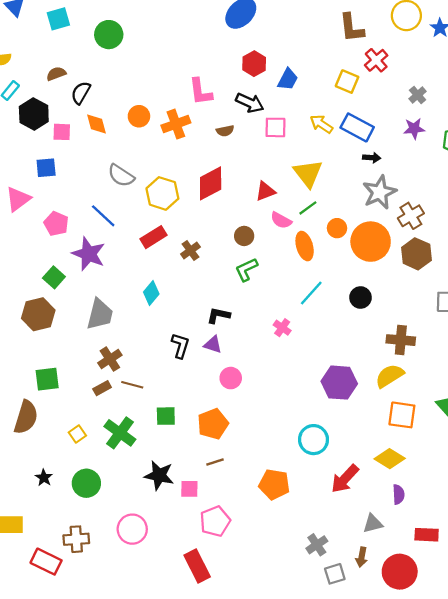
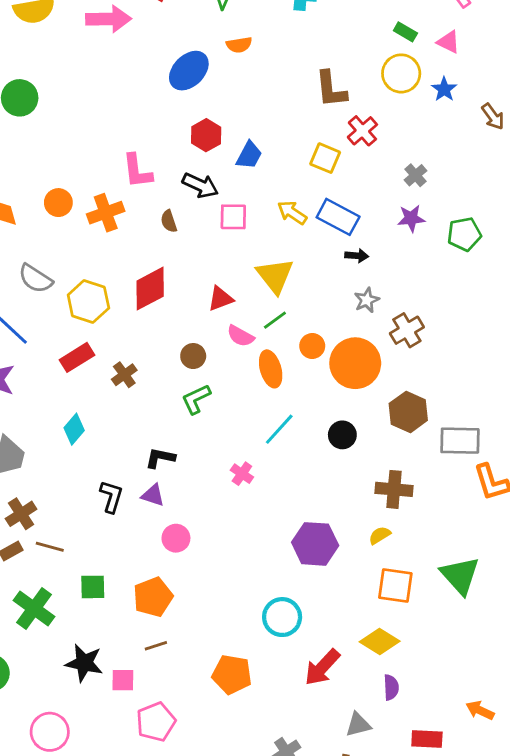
brown semicircle: (225, 131) -> (169, 221), turned 84
gray star: (380, 192) -> (367, 300), size x0.6
brown hexagon: (416, 254) -> (408, 412), moved
yellow semicircle: (390, 376) -> (380, 535), size x0.6

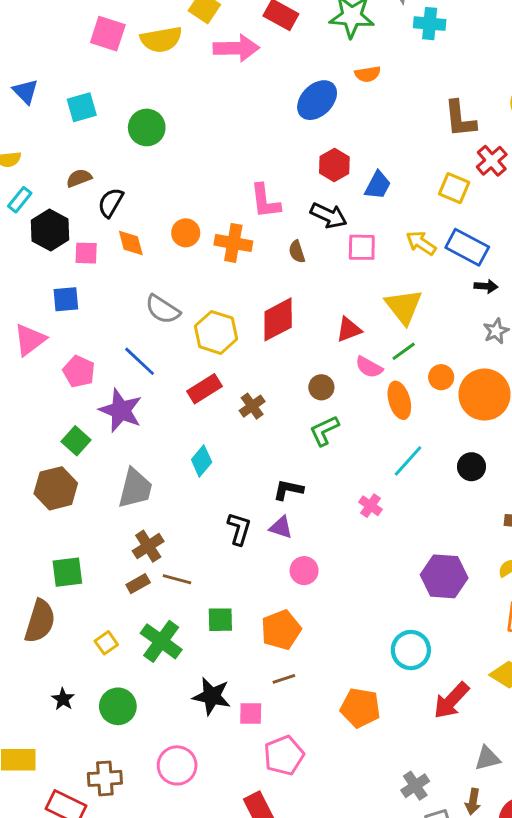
orange cross: (106, 213) -> (233, 243), turned 30

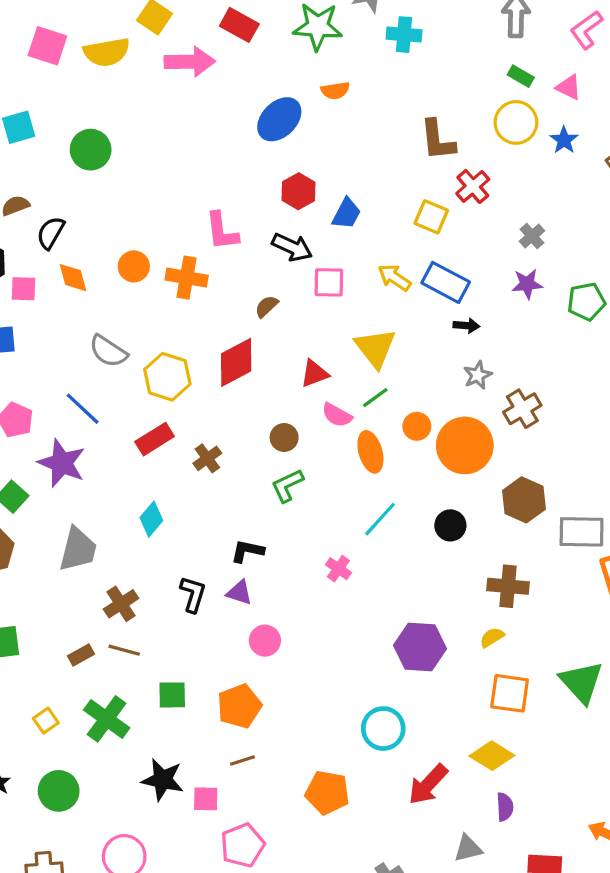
brown semicircle: (297, 252) -> (267, 306), moved, turned 65
brown cross: (148, 546) -> (121, 604), moved

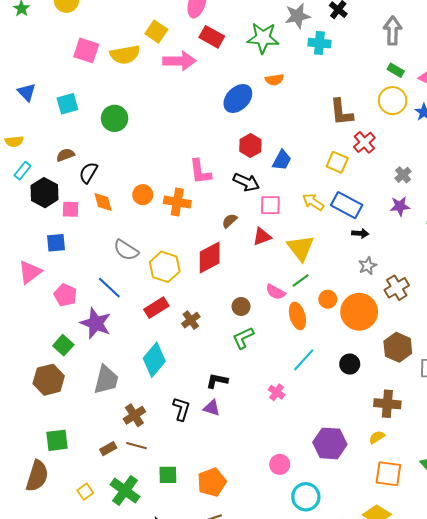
red triangle: (314, 374) -> (262, 236), moved
cyan diamond: (151, 519) -> (154, 360), size x1.5
pink circle: (265, 641) -> (280, 464), moved

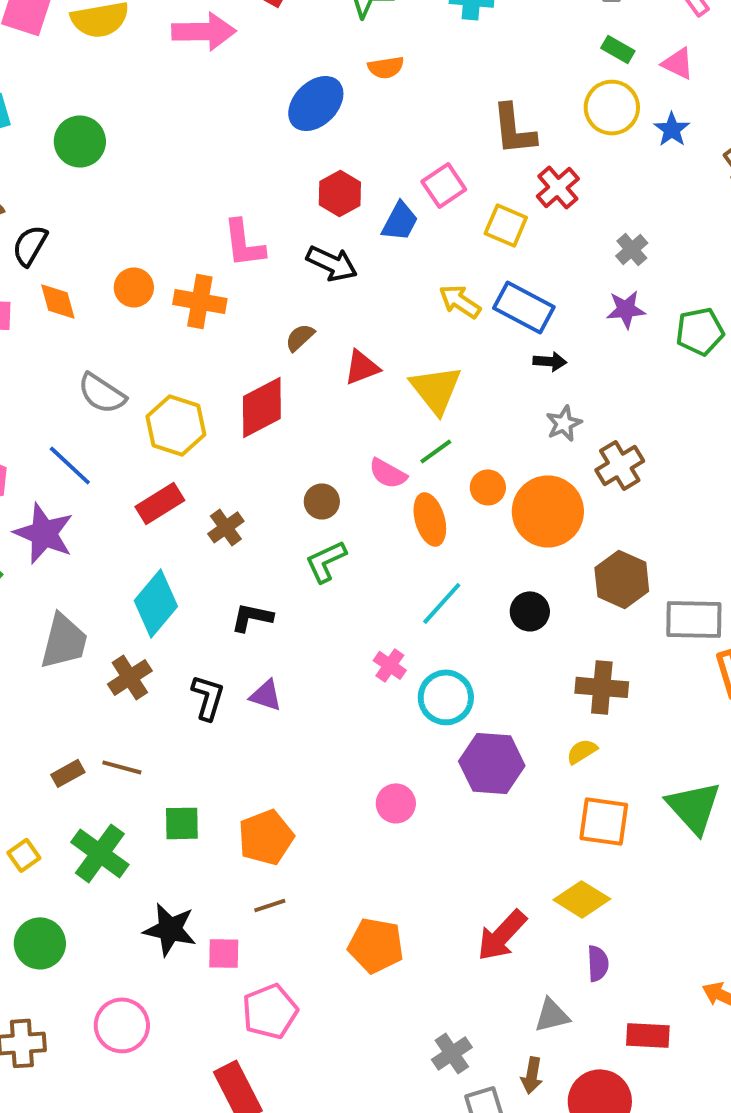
pink square: (270, 205) -> (444, 185), moved, turned -35
black L-shape: (217, 381) -> (252, 617), moved
brown cross: (134, 415) -> (130, 677), moved
cyan circle: (306, 497) -> (446, 697), moved

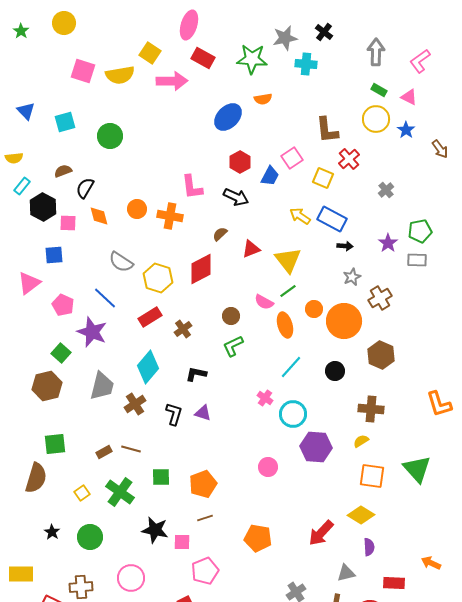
purple star: (626, 309) -> (388, 243), moved, turned -30
gray rectangle: (694, 619) -> (417, 260), moved, size x0.7

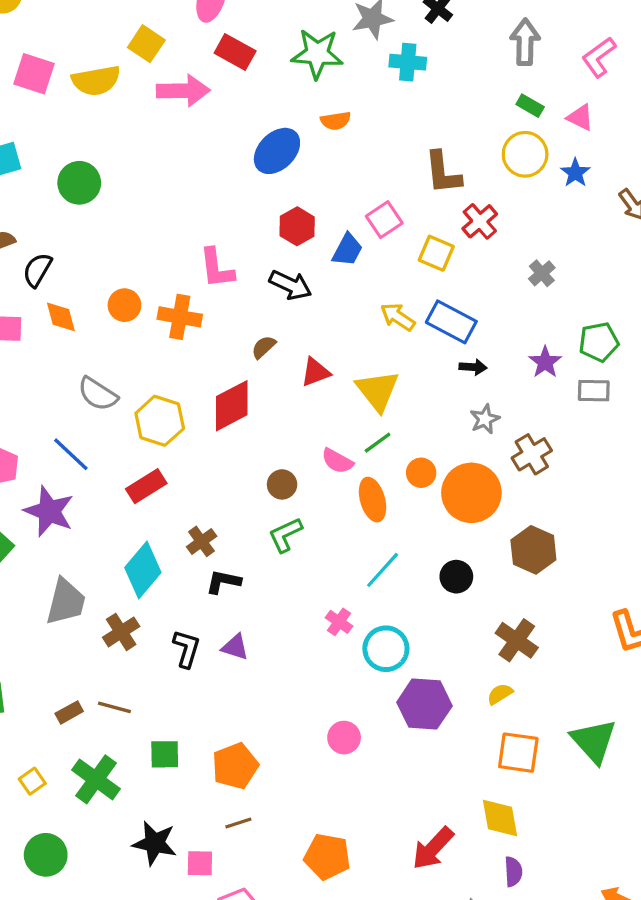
brown cross: (183, 329) -> (202, 541), moved
brown cross: (371, 409) -> (517, 640), turned 30
yellow diamond: (361, 515) -> (500, 818), turned 48

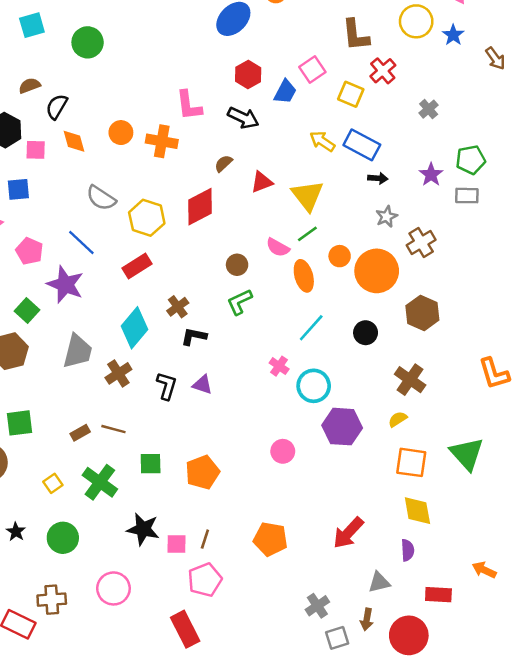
yellow diamond: (500, 818) -> (417, 511), moved
brown line: (238, 823) -> (205, 539), moved, turned -54

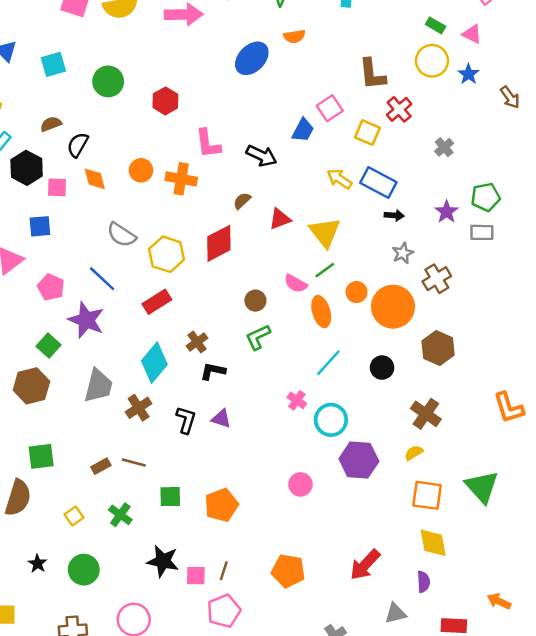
red hexagon: (248, 74) -> (165, 101), moved
green cross: (100, 482) -> (120, 515), size x0.7

